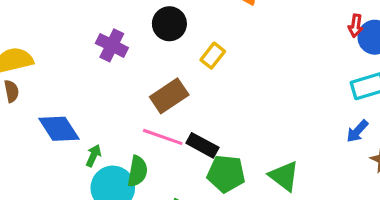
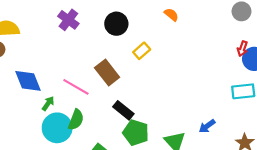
purple cross: (112, 45) -> (68, 20), moved
brown rectangle: (169, 96) -> (107, 73), turned 75
blue arrow: (357, 131) -> (207, 126), moved
pink line: (163, 137) -> (76, 87), moved

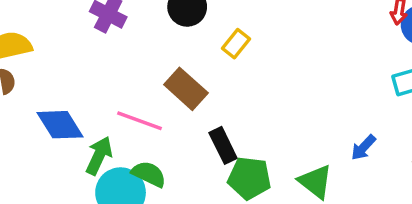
green arrow: (48, 103) -> (99, 156), size x1.5
black rectangle: (123, 110) -> (223, 145), turned 35
green semicircle: (76, 120) -> (149, 174), turned -75

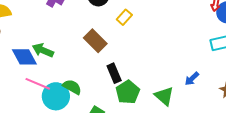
pink line: (140, 121) -> (38, 84), moved
green arrow: (99, 156) -> (43, 50), moved, turned -95
green pentagon: (249, 178) -> (128, 92), turned 30

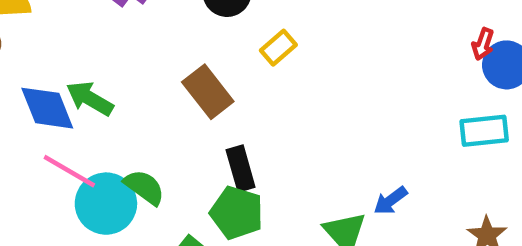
blue arrow: (192, 79) -> (390, 201), moved
green pentagon: (128, 92) -> (237, 213), moved, turned -30

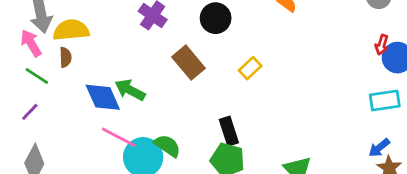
yellow rectangle: (278, 48) -> (250, 68), moved
brown rectangle: (208, 92) -> (189, 63), moved
blue arrow: (390, 201) -> (379, 148), moved

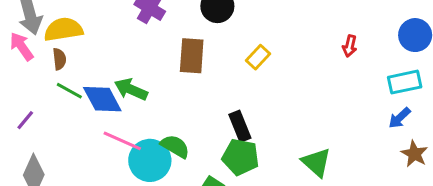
red arrow: (382, 45) -> (350, 46), moved
brown rectangle: (189, 63) -> (192, 56), turned 48
green line: (37, 76) -> (69, 91), moved
blue arrow: (379, 148) -> (400, 118), moved

